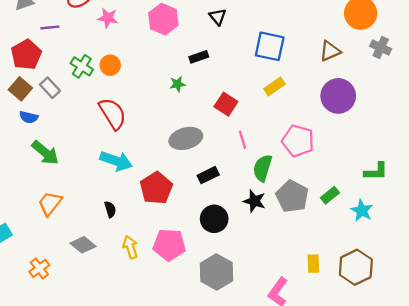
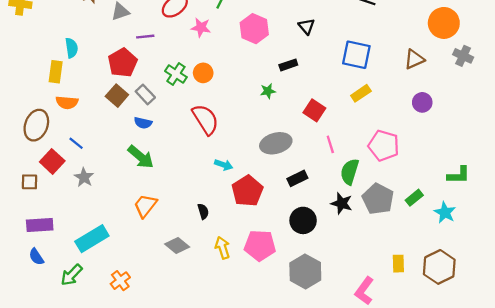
purple circle: (338, 96) -> (422, 102), size x0.6
blue semicircle: (29, 117) -> (143, 123), moved
cyan arrow: (116, 161) -> (224, 165), moved, size x0.6
orange cross: (39, 268) -> (120, 281), moved

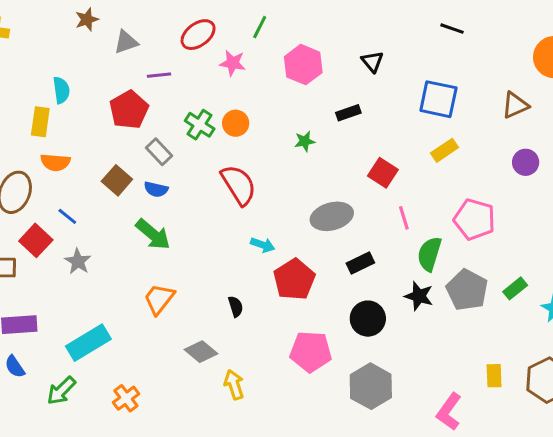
green star: (268, 91) -> (305, 141), moved
brown square: (117, 96) -> (117, 180), moved
yellow arrow: (222, 248) -> (234, 385), moved

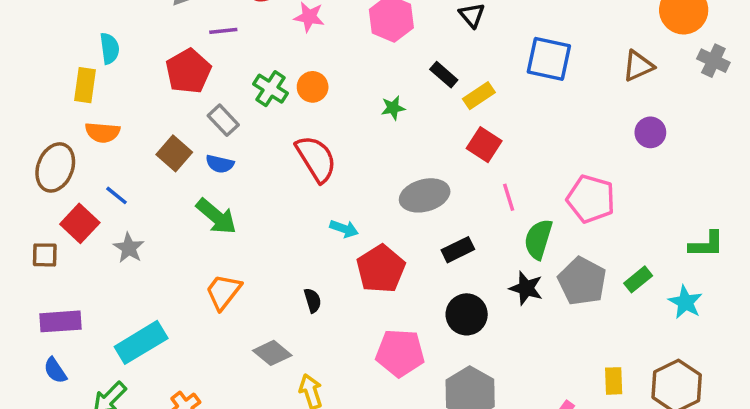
black rectangle: (348, 113) -> (444, 75), turned 60
yellow rectangle: (444, 150) -> (479, 96), moved

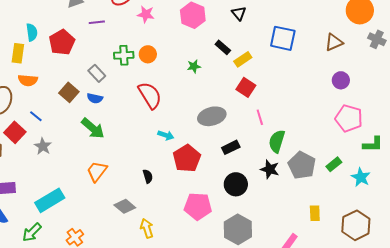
red pentagon: (188, 71) -> (62, 42), moved
green cross: (271, 89) -> (124, 55), turned -36
pink pentagon: (591, 199) -> (349, 118), moved
yellow rectangle: (614, 381) -> (315, 213), moved

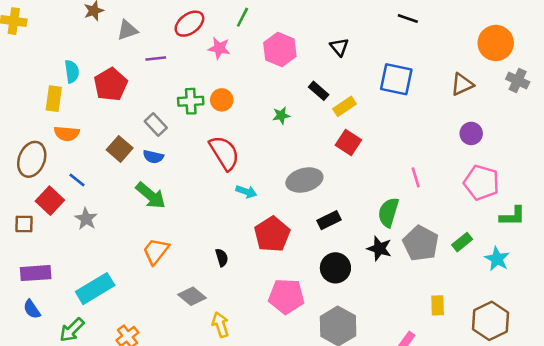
pink line: (260, 117) -> (416, 177), moved
cyan arrow: (166, 135) -> (246, 192), moved

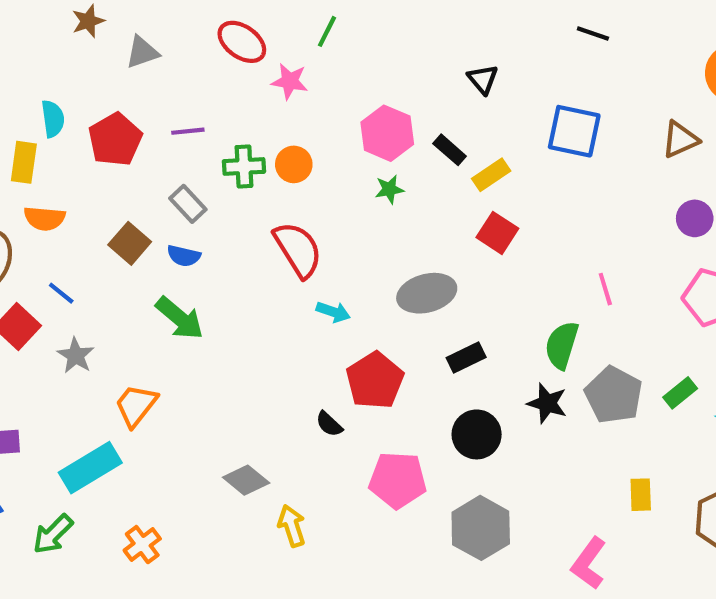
red ellipse: (189, 24) -> (242, 42), turned 72
pink hexagon: (280, 49) -> (387, 133), moved
purple line: (156, 59) -> (188, 131), moved
orange trapezoid: (156, 251) -> (136, 405), moved
black semicircle: (222, 258) -> (329, 424), moved, turned 150

